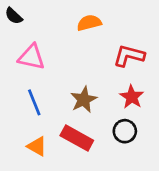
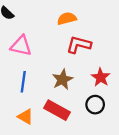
red L-shape: (129, 56) -> (79, 45), moved
blue line: (34, 102) -> (23, 82), turned 30

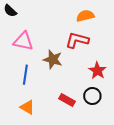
orange semicircle: (67, 19) -> (85, 16), moved
brown star: (62, 80) -> (53, 59), moved, turned -30
red rectangle: (57, 110) -> (67, 100), moved, size x0.7

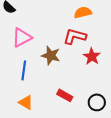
pink triangle: (23, 41) -> (22, 37), turned -40
red star: (97, 71) -> (92, 56), moved
black circle: (92, 96) -> (97, 102), moved

